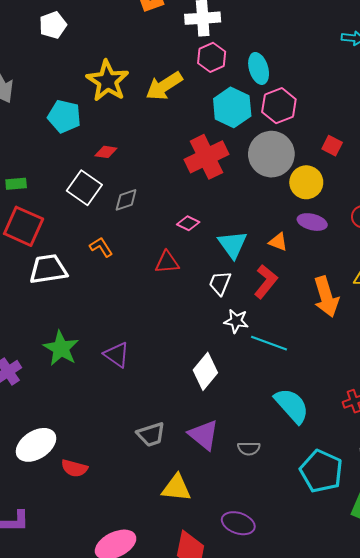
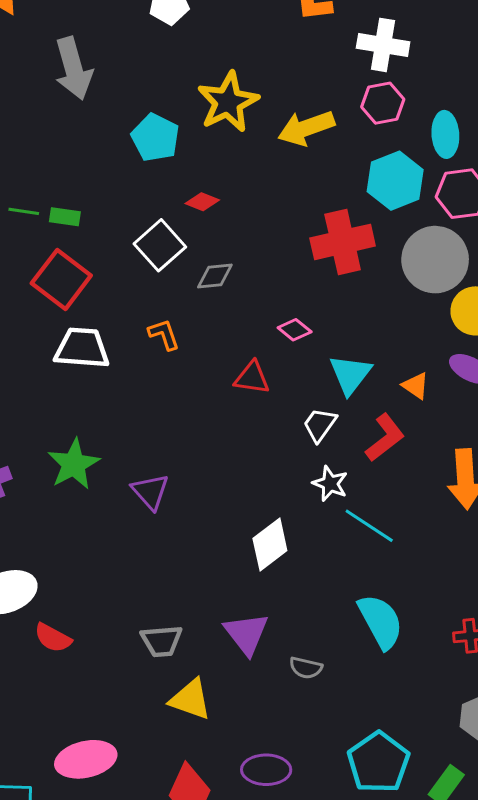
gray trapezoid: (151, 434) -> (162, 641), moved
cyan pentagon: (321, 471) -> (378, 762), moved
purple ellipse: (238, 523) -> (266, 770), turned -32

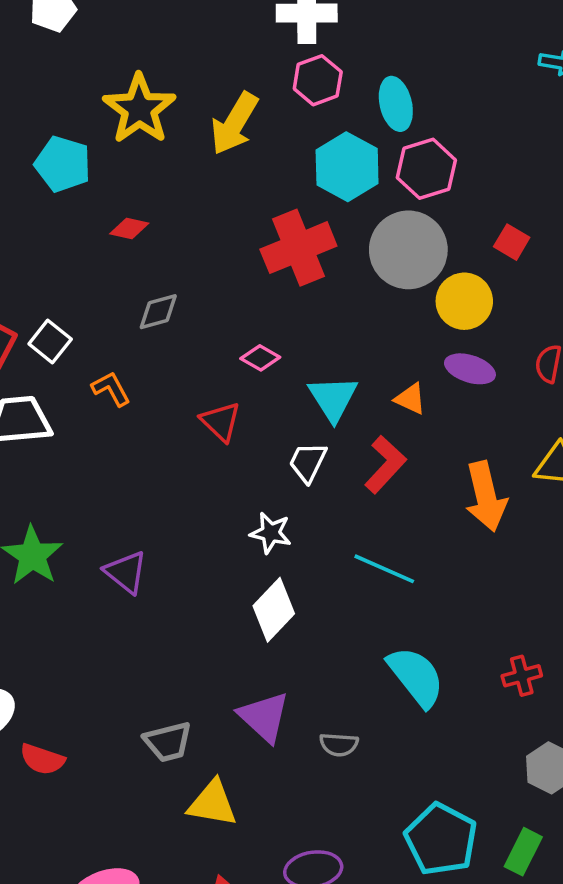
yellow arrow: (306, 128) -> (234, 124), turned -30
white square: (160, 245) -> (50, 342), moved, size x0.7
red triangle: (252, 378) -> (221, 422), turned 45
white star: (330, 484) -> (271, 533), moved

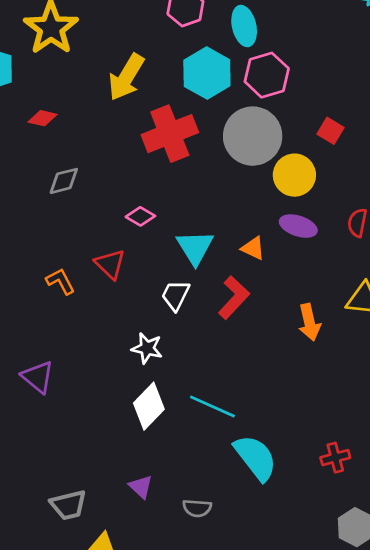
yellow arrow: (234, 124) -> (126, 77), moved
orange L-shape: (111, 389) -> (60, 281), moved
orange arrow: (486, 496) -> (309, 322), size x0.7
cyan line: (384, 569) -> (212, 406), moved
purple triangle: (264, 717) -> (141, 487), size x0.6

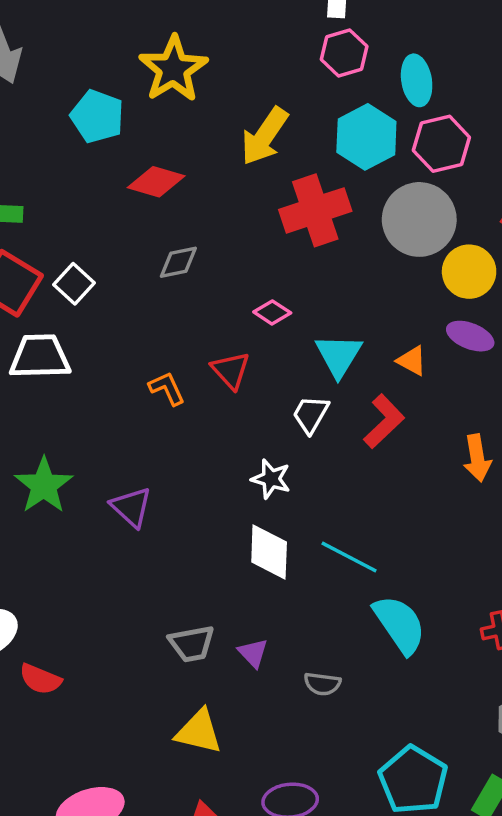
red diamond: (43, 118) -> (156, 182), size x1.5
white diamond: (149, 406) -> (269, 552), turned -45
gray trapezoid: (68, 505) -> (192, 644), moved

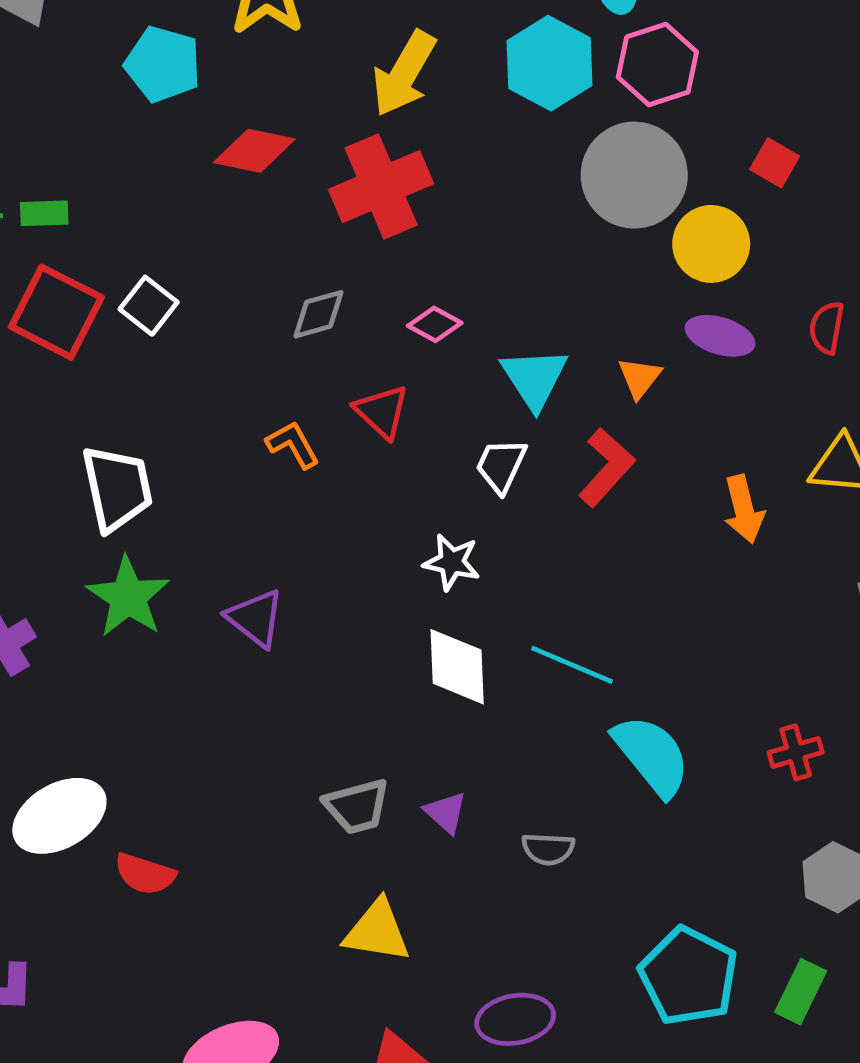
red cross: (315, 210) -> (381, 187), moved
gray diamond: (178, 262) -> (318, 314), moved
white trapezoid: (40, 357) -> (117, 488), moved, turned 84
orange triangle: (412, 361) -> (640, 378), turned 44

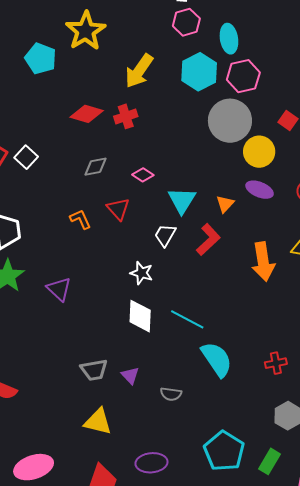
red diamond: (254, 151) -> (87, 114), moved
red cross: (381, 187) -> (126, 116), size x0.6
orange arrow: (744, 509) -> (263, 262), size x1.4

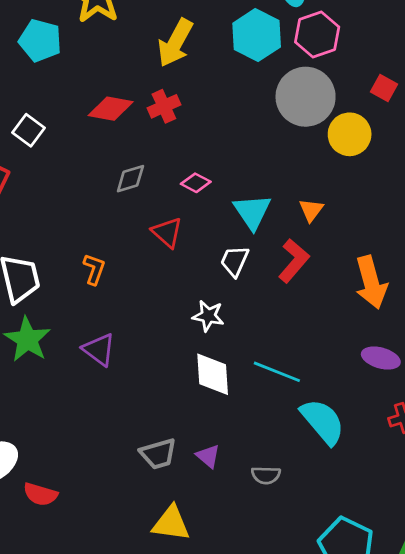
white square: (26, 157) -> (28, 130), moved
purple ellipse: (260, 190) -> (381, 358), moved
orange L-shape: (80, 219) -> (94, 269), moved, turned 50

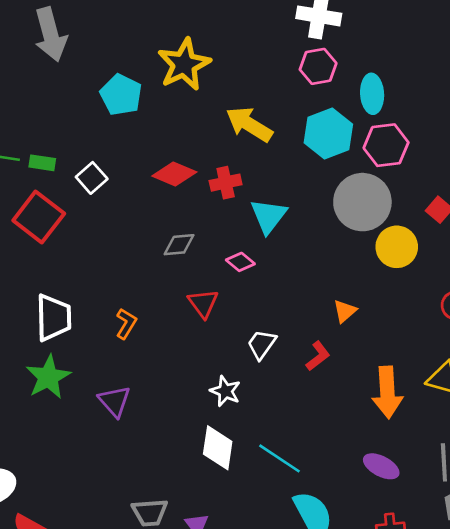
yellow arrow: (175, 43) -> (249, 124), turned 81
cyan triangle: (252, 212) -> (269, 216), moved
red L-shape: (294, 261) -> (318, 356), size x0.7

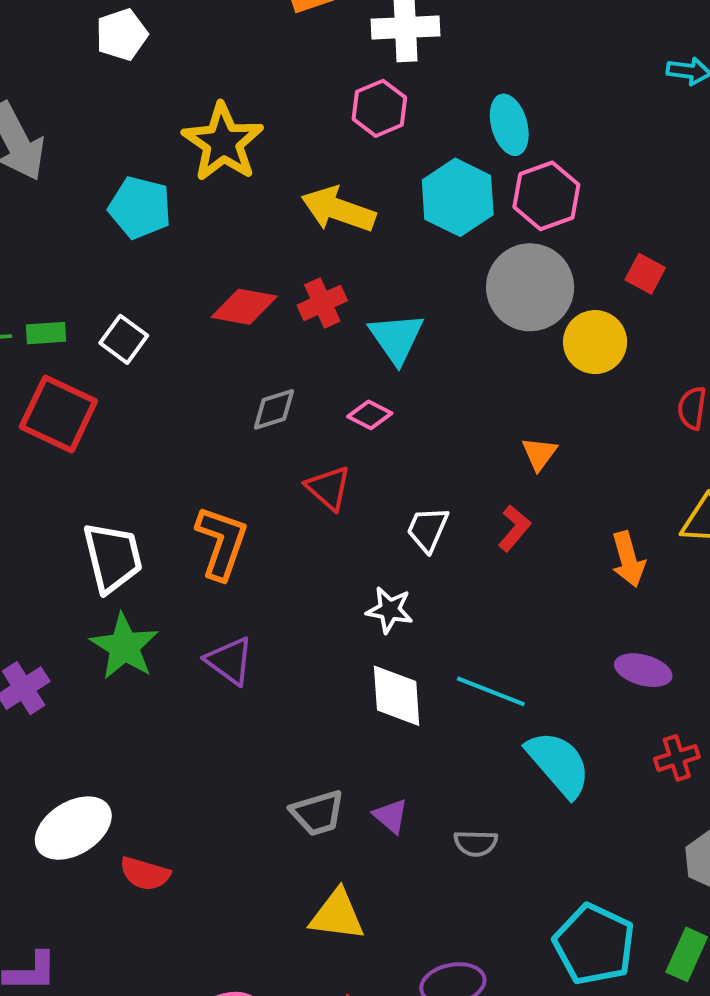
pink hexagon: (318, 66) -> (379, 108), moved
orange L-shape: (126, 324) -> (222, 543), size x1.6
orange arrow: (387, 392) -> (628, 559), size x0.7

